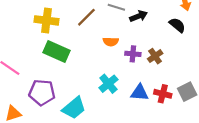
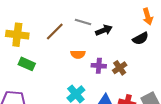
black semicircle: (177, 25) -> (140, 38), turned 112
green rectangle: (56, 51) -> (27, 64), size x0.7

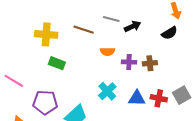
brown line: (55, 31) -> (84, 30), turned 66
brown cross: (120, 68) -> (150, 63), turned 32

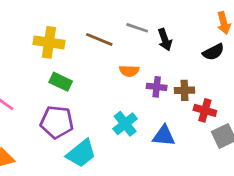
black arrow: (133, 26) -> (165, 40), turned 91
red cross: (159, 98) -> (205, 110), moved
purple pentagon: (45, 102) -> (57, 122), moved

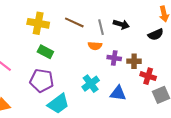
gray line: (137, 28) -> (101, 27), moved, turned 56
black arrow: (165, 40) -> (121, 24), turned -56

